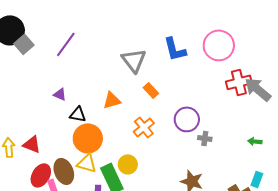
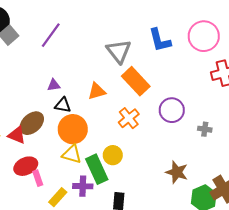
orange rectangle: (151, 90) -> (136, 81), size x1.8
purple triangle: (60, 94) -> (54, 85), moved, turned -32
gray cross: (205, 138) -> (205, 129), moved
brown ellipse: (64, 171) -> (32, 123), moved, turned 70
red ellipse: (41, 175) -> (26, 166), turned 35

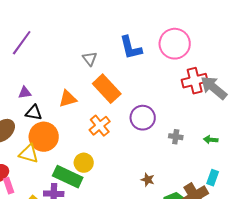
gray triangle: (119, 51) -> (90, 59), size x0.6
yellow triangle: (72, 154) -> (29, 154), moved
green rectangle: (97, 169) -> (68, 177), turned -40
brown star: (177, 172) -> (148, 180), size x0.6

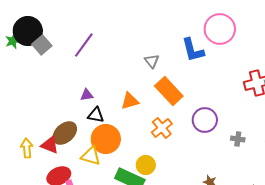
pink circle: (175, 44) -> (220, 29), moved

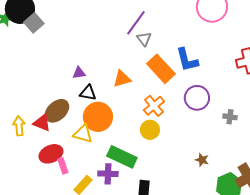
purple line: (84, 45) -> (136, 23), moved
blue L-shape: (193, 50) -> (187, 60), moved
yellow circle: (146, 165) -> (150, 130), moved

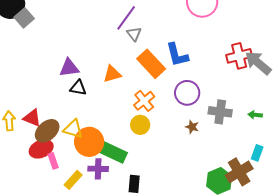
purple triangle: (79, 73) -> (69, 68), size x1.5
brown ellipse: (57, 111) -> (47, 131), moved
orange circle: (98, 117) -> (89, 142), moved
gray cross: (230, 117) -> (220, 112), size x1.6
brown star: (202, 160) -> (192, 127), moved

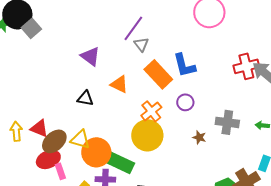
purple triangle: (69, 68) -> (90, 56), moved, turned 45
orange triangle: (112, 74) -> (119, 84), turned 42
purple circle: (187, 93) -> (185, 102), moved, size x0.7
yellow circle: (140, 125) -> (147, 135), size x1.6

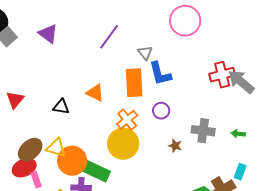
gray triangle: (141, 44) -> (145, 53), moved
purple triangle: (90, 56) -> (48, 34), moved
orange rectangle: (158, 74) -> (134, 83), turned 40
red triangle: (39, 128) -> (15, 100), moved, turned 48

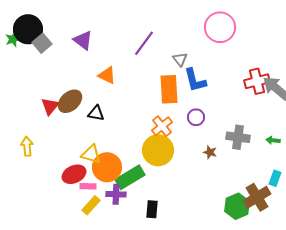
orange triangle: (95, 93) -> (107, 75), moved
brown ellipse: (30, 150) -> (70, 101), moved
red ellipse: (24, 168) -> (74, 174), moved
green rectangle: (95, 171) -> (130, 177), turned -56
pink rectangle: (36, 180) -> (88, 186), moved, turned -70

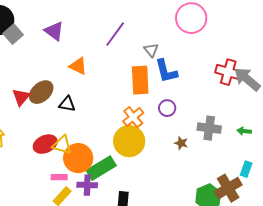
red cross: (257, 81) -> (228, 72), turned 30
red ellipse: (74, 174) -> (45, 144), moved

